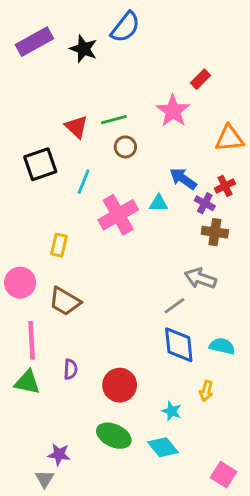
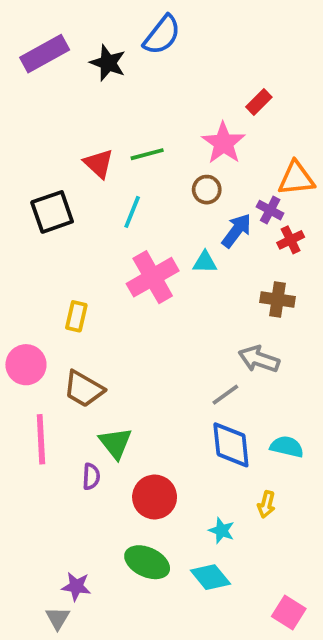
brown circle: (125, 147) -> (207, 190), moved
blue arrow: (183, 179) -> (237, 231), turned 92
cyan line: (84, 182) -> (132, 212), moved
purple cross: (205, 203) -> (270, 210), moved
green triangle: (27, 382) -> (115, 443), moved, turned 40

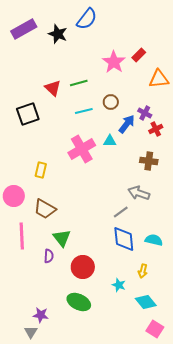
pink star: (223, 143) -> (114, 62), moved
orange triangle: (296, 178) -> (159, 79), moved
cyan line: (132, 212) -> (84, 111), moved, turned 54
cyan diamond: (210, 577) -> (146, 302), moved

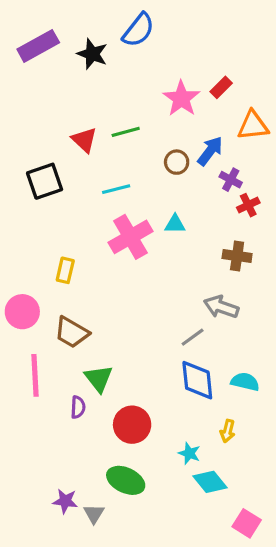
cyan line: (84, 111) -> (116, 189), moved
blue arrow: (127, 124) -> (210, 151), moved
cyan diamond: (146, 302) -> (210, 482), moved
gray triangle: (31, 332) -> (94, 514), moved

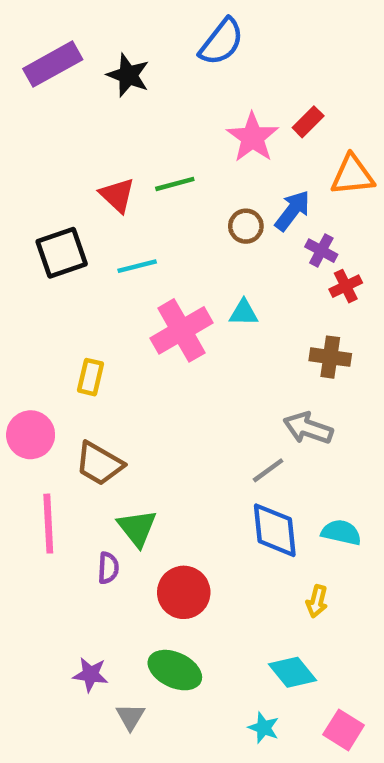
blue semicircle: (138, 30) -> (221, 42), moved
cyan line: (116, 189) -> (137, 266), moved
cyan star: (189, 453) -> (264, 728), moved
purple star: (65, 501) -> (90, 674), moved

